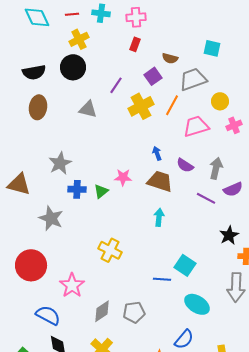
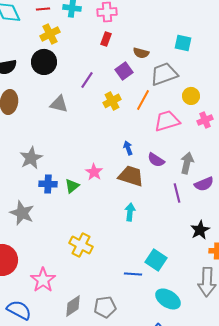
yellow cross: (141, 106) -> (112, 101), size x0.7
pink star: (123, 177) -> (94, 172), turned 30
purple line: (206, 198) -> (177, 193), turned 48

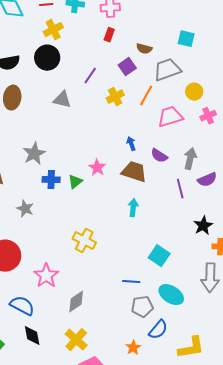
gray star: (22, 213) -> (25, 209), size x0.7
blue line: (133, 274) -> (131, 282), moved
gray pentagon: (105, 307) -> (142, 307), moved

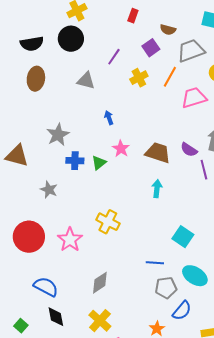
blue arrow: (131, 144) -> (109, 118), moved
purple semicircle: (159, 156) -> (189, 150), moved
pink star: (46, 276) -> (70, 240), moved

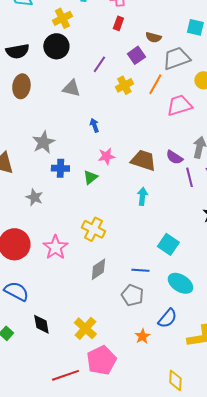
pink star: (121, 149) -> (106, 156), turned 30
green triangle: (99, 163) -> (90, 177), moved
gray diamond: (100, 283) -> (98, 269), moved
blue semicircle: (46, 287) -> (16, 291), moved
gray pentagon: (166, 288) -> (132, 295), moved, turned 30

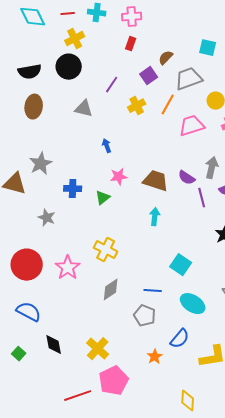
brown semicircle: (153, 37) -> (166, 58), turned 119
gray star: (43, 142) -> (41, 164), moved

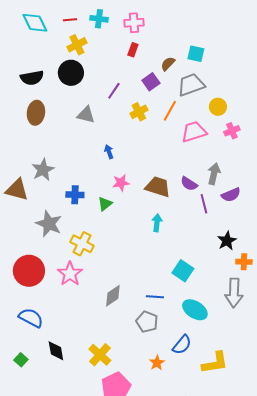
cyan square: (208, 48) -> (196, 54), moved
gray star: (47, 218) -> (49, 224), size x1.5
yellow cross: (106, 250) -> (82, 244), moved

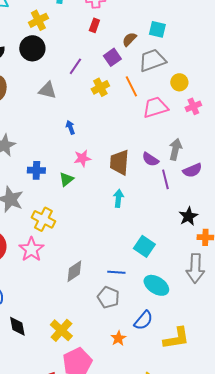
orange line: (170, 111) -> (131, 86), turned -55
brown trapezoid: (158, 187) -> (119, 162), turned -104

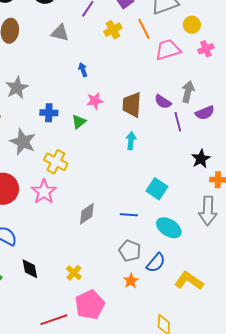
gray pentagon: (108, 297) -> (130, 251), moved
yellow cross: (61, 330) -> (74, 273), size x0.7
yellow L-shape: (176, 338) -> (189, 281), turned -136

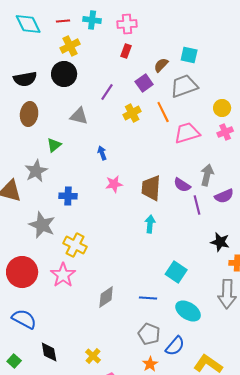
yellow circle: (192, 25) -> (222, 108), moved
green triangle: (79, 122) -> (54, 145), moved
black star: (201, 159) -> (220, 242), turned -30

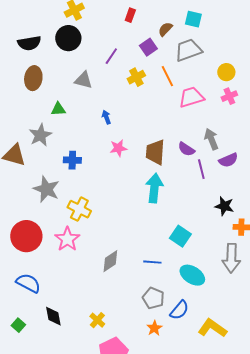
green triangle: (54, 145) -> (58, 109), turned 35
gray arrow: (207, 175) -> (211, 139), turned -35
cyan arrow: (150, 224) -> (154, 188), size x1.6

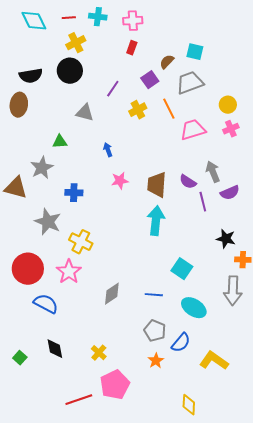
brown ellipse: (33, 78) -> (19, 105), moved
blue semicircle: (28, 283) -> (46, 304), moved

